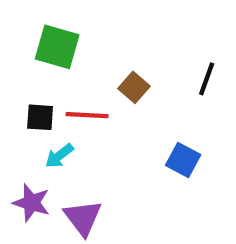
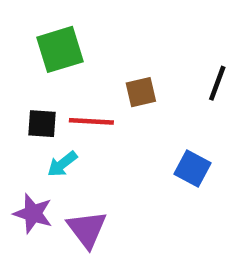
green square: (57, 47) -> (60, 49), turned -33
brown square: (134, 87) -> (141, 92), turned 36

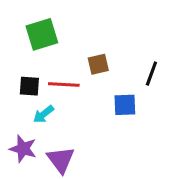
black line: (217, 83) -> (151, 74), moved
blue square: (193, 169) -> (125, 105), moved, turned -30

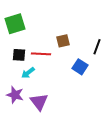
green square: (42, 34) -> (15, 24), moved
blue square: (125, 105) -> (80, 67), turned 35

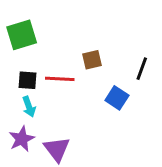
cyan arrow: (28, 73) -> (29, 107), moved, turned -72
purple star: (15, 95) -> (22, 139), turned 30

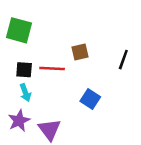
green square: (22, 35) -> (19, 30), turned 32
blue square: (117, 98) -> (90, 99), moved

